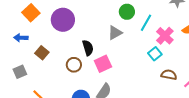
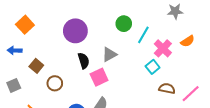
purple circle: (63, 20) -> (75, 31), moved
gray triangle: (115, 33) -> (109, 55), moved
brown circle: (74, 65) -> (55, 83), moved

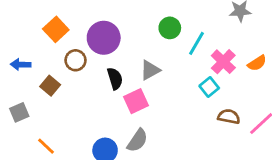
orange square: (25, 25) -> (56, 29), moved
orange semicircle: (188, 41) -> (257, 63), moved
brown circle: (55, 83) -> (76, 60), moved

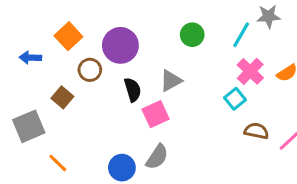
cyan line: (197, 43) -> (241, 35), moved
blue arrow: (21, 64) -> (30, 58), moved
gray square: (19, 112) -> (29, 126), size x1.5

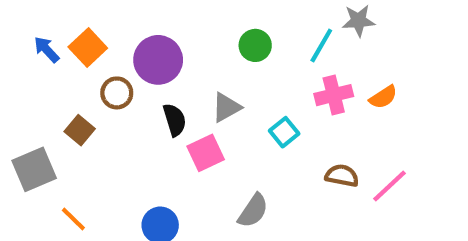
blue arrow: (30, 58) -> (47, 50), moved, turned 45
pink cross: (250, 71) -> (334, 95), turned 32
cyan square: (235, 99) -> (284, 132), moved
gray semicircle: (157, 157) -> (253, 211), moved

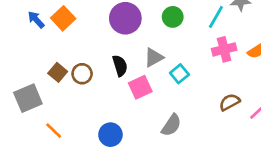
purple circle: (158, 60) -> (125, 18), moved
brown circle: (117, 93) -> (82, 74), moved
cyan square: (284, 132) -> (179, 74), moved
brown semicircle: (342, 176) -> (230, 102), turned -40

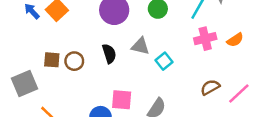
gray triangle: (154, 58) -> (140, 46), turned 42
brown square: (58, 72) -> (52, 60), turned -35
pink square: (140, 87) -> (122, 100), moved, turned 30

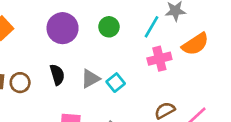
orange semicircle: (235, 40) -> (195, 44), moved, size x1.5
gray triangle: (140, 46) -> (90, 79), moved, turned -42

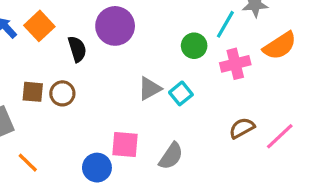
green circle: (109, 27) -> (194, 46), moved
black semicircle: (57, 75) -> (77, 49), moved

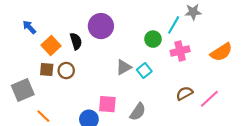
orange square: (39, 26) -> (51, 46), moved
orange semicircle: (280, 46) -> (221, 52), moved

